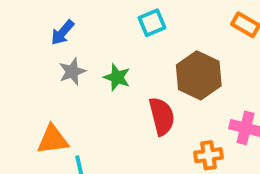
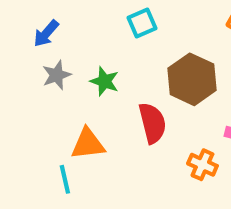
orange triangle: (53, 140) -> (88, 144), moved
orange cross: (208, 155) -> (202, 165), turned 32

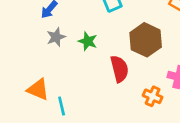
orange triangle: (88, 144) -> (38, 89), moved, turned 30

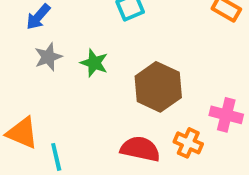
brown hexagon: (146, 40) -> (158, 87), moved
red semicircle: (119, 69) -> (140, 149), moved, turned -64

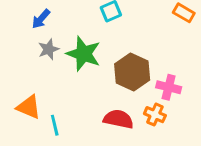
green star: (94, 63) -> (84, 54), size x1.6
pink cross: (226, 115) -> (169, 87), moved

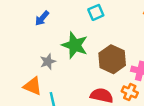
gray star: (49, 49) -> (48, 62), moved

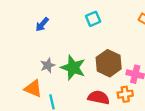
green star: (75, 45) -> (73, 68), moved
orange cross: (130, 92) -> (125, 94), turned -32

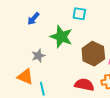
cyan square: (93, 19) -> (79, 14), turned 32
green star: (73, 68) -> (61, 37), moved

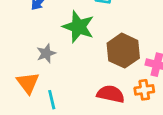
orange triangle: (25, 77) -> (28, 83), turned 30

